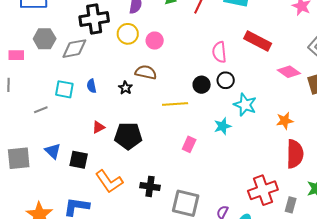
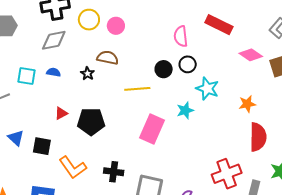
gray diamond: (74, 49) -> (54, 40), moved
blue semicircle: (91, 86) -> (53, 72), turned 112
pink rectangle: (189, 144) -> (152, 129), size x1.8

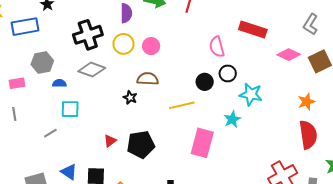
gray diamond: (54, 40) -> (92, 70), turned 40
blue semicircle: (53, 72) -> (59, 83), moved
orange star: (247, 104) -> (306, 102), moved

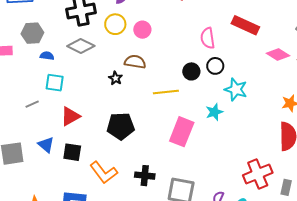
red triangle: (110, 141) -> (70, 116), moved, size x1.5

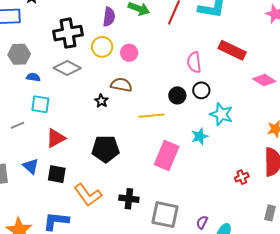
red cross: (258, 174) -> (242, 177), moved, size x0.5

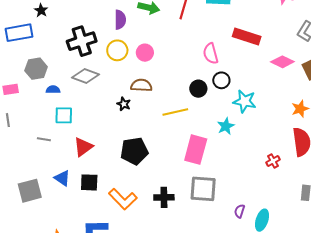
gray line: (17, 125) -> (44, 139), turned 40
gray square: (165, 215) -> (203, 189), moved

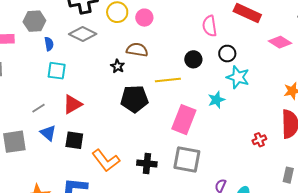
black circle: (221, 80) -> (227, 54), moved
blue semicircle: (53, 90) -> (49, 44), turned 72
gray line: (44, 139) -> (39, 108), moved, turned -48
black pentagon: (134, 151) -> (134, 99), moved

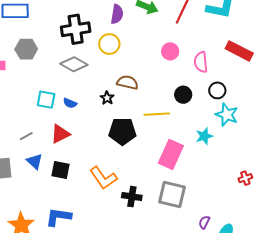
pink circle: (144, 18) -> (170, 51), moved
blue semicircle: (49, 44) -> (70, 103), moved, turned 120
orange L-shape: (106, 161) -> (103, 178), moved

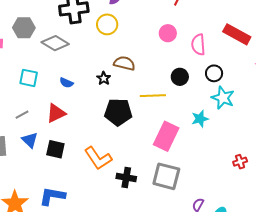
gray diamond: (74, 64) -> (55, 43), moved
cyan square: (46, 100) -> (29, 78), moved

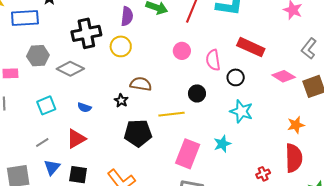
black circle: (214, 73) -> (236, 77), moved
cyan square: (29, 78) -> (46, 105), turned -30
cyan star: (200, 119) -> (222, 144), moved
blue triangle: (30, 140) -> (52, 167), turned 30

